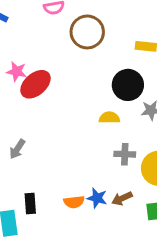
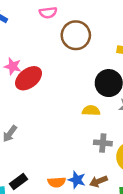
black rectangle: (30, 204) -> (19, 182), turned 54

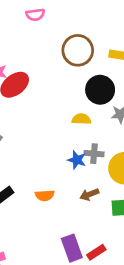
brown circle: (76, 35) -> (78, 50), moved
blue star: (77, 180) -> (77, 160), moved

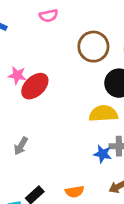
yellow semicircle: (81, 119) -> (103, 114), size x1.5

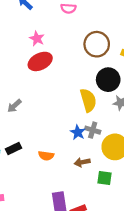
pink star: (17, 75) -> (37, 39), moved
yellow semicircle: (103, 114) -> (88, 100), turned 60

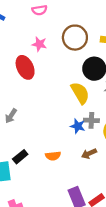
pink star: (37, 39) -> (39, 44), moved
red ellipse: (40, 61) -> (25, 67), turned -75

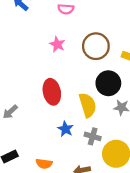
red ellipse: (25, 67) -> (52, 92), moved
blue star: (78, 126) -> (65, 129), moved

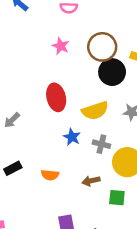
black circle: (108, 83) -> (112, 72), moved
yellow semicircle: (88, 105) -> (95, 111), turned 90

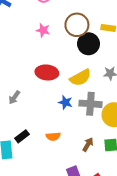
red ellipse: (56, 97) -> (47, 72), turned -60
gray cross: (101, 144) -> (90, 104), size x1.5
brown arrow: (91, 181) -> (88, 144), moved, turned 144

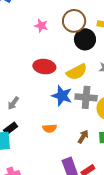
gray arrow: (14, 97) -> (13, 103), moved
blue star: (65, 102) -> (62, 96), size x1.5
black rectangle: (22, 136) -> (11, 128), moved

